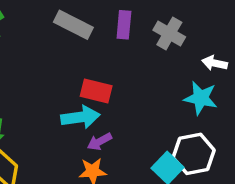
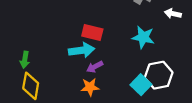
cyan star: (201, 98) -> (143, 37), moved

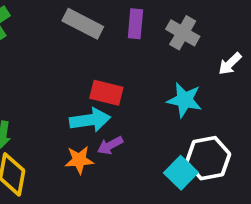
white arrow: (173, 14) -> (230, 64), turned -56
orange star: (90, 87) -> (79, 160), moved

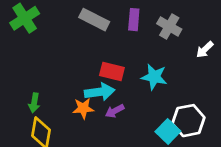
cyan star: (185, 100) -> (154, 77), moved
orange star: (79, 160) -> (83, 108), moved

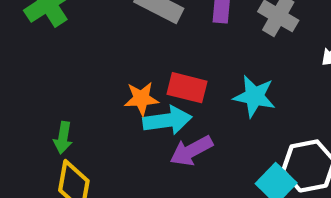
orange star: (83, 108) -> (141, 99), moved
purple arrow: (115, 111) -> (191, 151), size x1.4

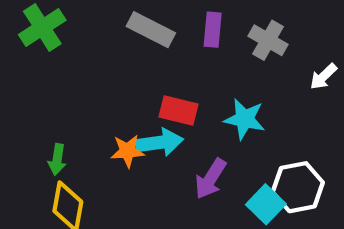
orange star: (141, 99) -> (127, 151), moved
purple arrow: (191, 151) -> (211, 179), moved, turned -30

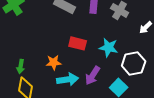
cyan arrow: (159, 142) -> (68, 79), moved
white hexagon: (298, 187) -> (134, 63), moved

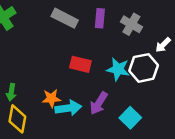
orange star: (54, 62) -> (51, 98), moved
white hexagon: (134, 63) -> (144, 68), moved

